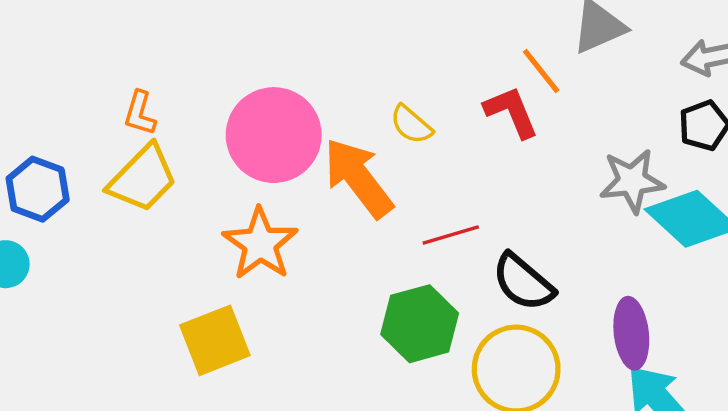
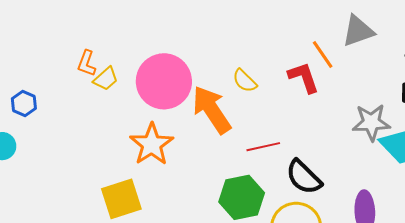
yellow trapezoid: (143, 178) -> (106, 79), moved, size x0.6
blue hexagon: (38, 189) -> (24, 104), size x0.7

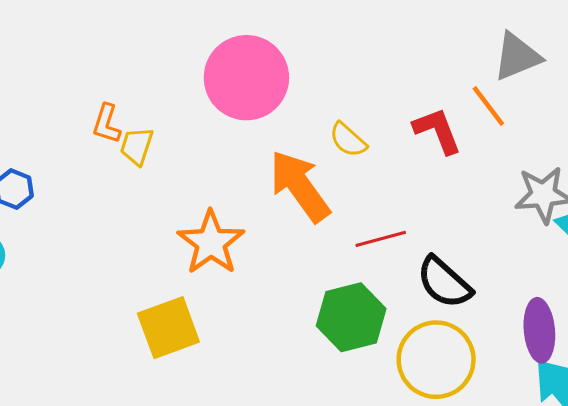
orange line: (323, 55) -> (488, 106), moved
yellow trapezoid: (106, 79) -> (137, 146), turned 152
pink circle: (164, 81) -> (246, 78), moved

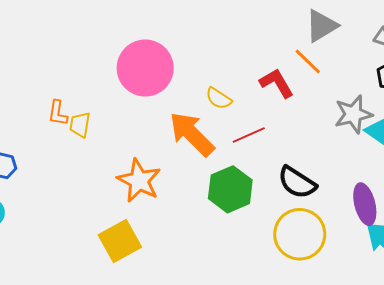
red line: (381, 239) -> (249, 135), moved
green hexagon: (351, 317) -> (230, 189), moved

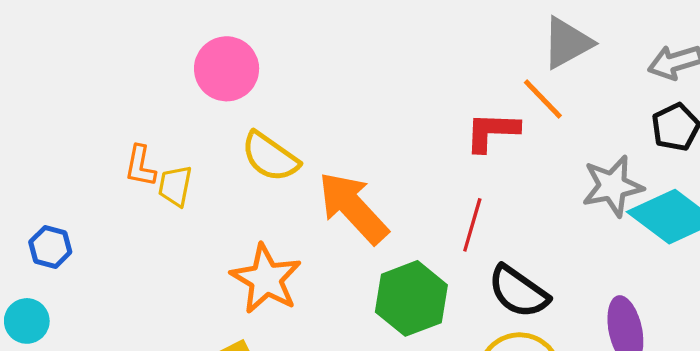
pink circle: (145, 68) -> (227, 69), moved, size x0.7
red L-shape: (277, 83) -> (492, 132), turned -60
yellow semicircle: (219, 98) -> (270, 157), moved, size x1.4
red line: (249, 135) -> (472, 225), moved, turned -52

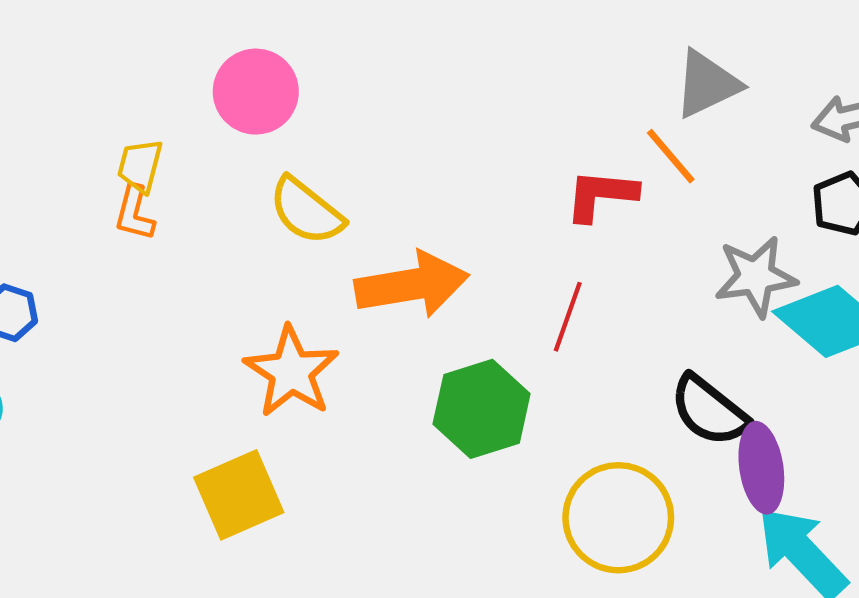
yellow trapezoid: (175, 186) -> (140, 166), moved
orange arrow: (353, 208) -> (412, 285), turned 120
black semicircle: (518, 292) -> (709, 411), moved

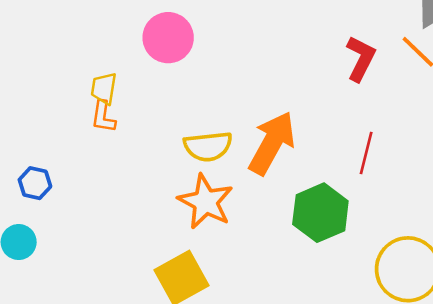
red L-shape: (601, 195) -> (361, 58), moved, turned 117
yellow semicircle: (306, 211) -> (208, 146), moved, turned -39
orange arrow: (412, 285) -> (272, 143), turned -46

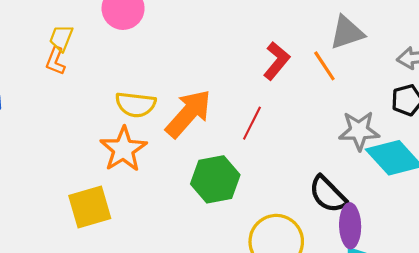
red line: (366, 153) -> (252, 123), moved

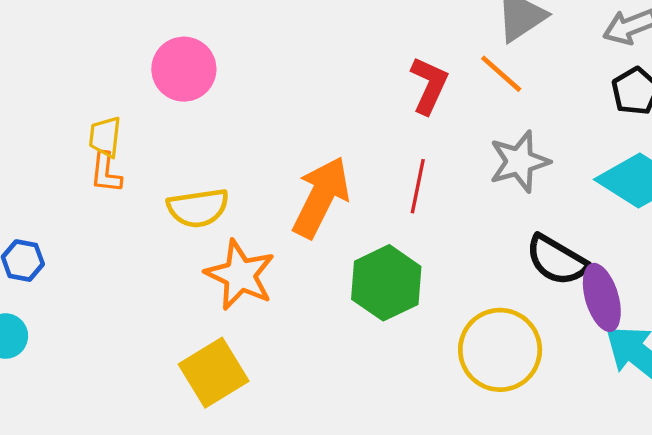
yellow semicircle: (136, 105) -> (198, 208), moved
gray star: (359, 131) -> (519, 162), moved

